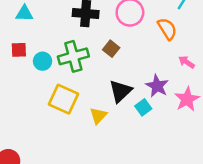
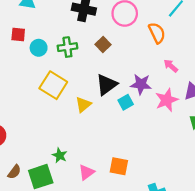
green cross: (73, 56) -> (67, 47), size x0.7
purple star: (157, 86) -> (141, 84), turned -30

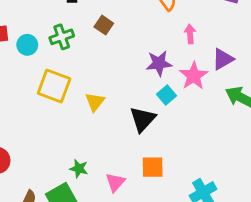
pink arrow: (171, 66) -> (190, 34), turned 56
black triangle: (107, 85) -> (143, 119), moved
cyan square: (126, 102) -> (166, 95), moved

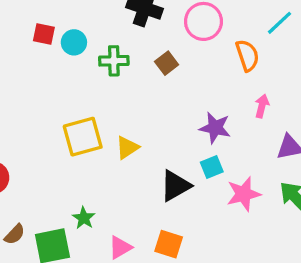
cyan circle: (27, 45) -> (74, 42), moved
pink star: (194, 76) -> (244, 194), moved
yellow square: (54, 86) -> (83, 137), moved, turned 36

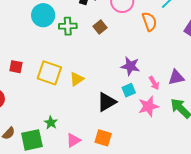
red square: (44, 34) -> (16, 67), moved
cyan circle: (74, 42) -> (43, 15), size x1.5
pink arrow: (262, 106) -> (154, 83), moved, turned 136
yellow square: (83, 137) -> (49, 73), turned 35

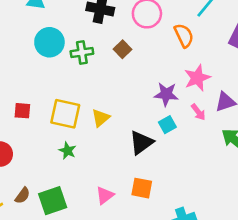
pink star: (148, 106) -> (197, 78), moved
green star: (51, 123) -> (67, 151), moved

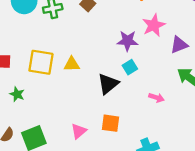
pink arrow: (198, 112) -> (156, 98), moved, turned -32
yellow triangle: (101, 118) -> (72, 64), turned 42
green star: (67, 151) -> (17, 94), moved

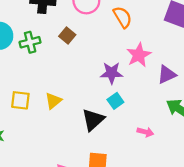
yellow square: (41, 62) -> (20, 100), size x0.7
yellow triangle: (72, 64) -> (53, 101), turned -35

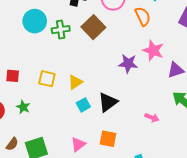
brown square: (67, 35) -> (93, 27), size x1.6
pink star: (139, 55) -> (153, 51), turned -30
cyan square: (115, 101) -> (83, 105), moved

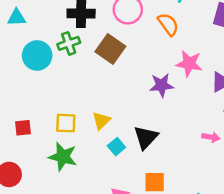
green cross: (61, 30) -> (69, 43), moved
green star: (23, 107) -> (63, 157), moved, size x1.6
pink arrow: (152, 118) -> (211, 137), moved

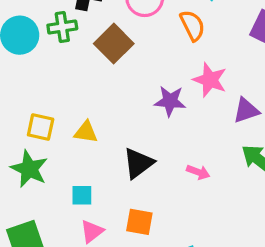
yellow triangle: (101, 121) -> (86, 132), turned 42
pink arrow: (211, 137) -> (198, 172), moved
cyan square: (116, 147) -> (82, 195), moved, turned 30

